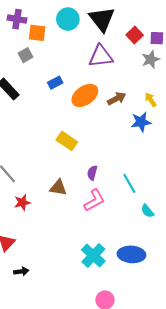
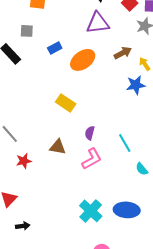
gray square: (25, 55) -> (27, 31), moved, turned 32
brown arrow: (117, 99) -> (123, 53), moved

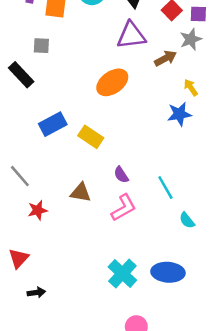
blue rectangle: (55, 48) -> (53, 124), moved, size x1.5
brown arrow: (123, 53) -> (165, 58), moved
purple semicircle: (90, 133) -> (121, 175), turned -48

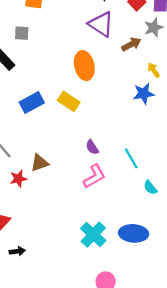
purple triangle: (131, 36) -> (101, 24), turned 40
orange ellipse: (112, 82) -> (84, 66), turned -68
yellow rectangle: (91, 137) -> (69, 101), moved
brown triangle: (81, 193) -> (40, 163), moved, turned -30

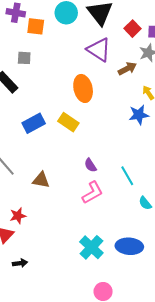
brown triangle: (40, 163) -> (41, 180), turned 30
red star: (18, 179) -> (18, 216), moved

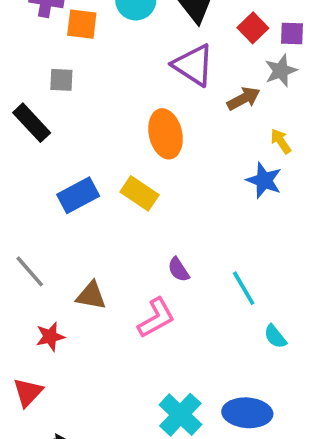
blue star: (139, 115) -> (264, 180), turned 30
pink L-shape: (93, 193) -> (156, 318), moved
red star: (18, 216) -> (50, 337), moved

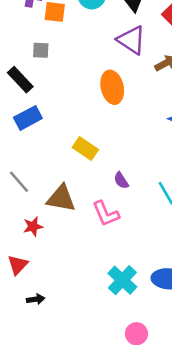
yellow rectangle: (139, 193) -> (85, 149), moved
blue rectangle: (78, 195) -> (28, 118), moved
brown triangle: (91, 296) -> (61, 198), size x1.4
pink L-shape: (156, 318) -> (106, 214), turned 96

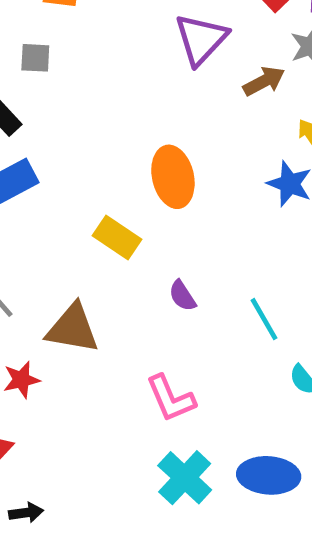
purple triangle: (131, 40) -> (201, 39), turned 40
orange ellipse: (112, 87) -> (173, 177), moved
pink L-shape: (106, 214) -> (171, 398), moved

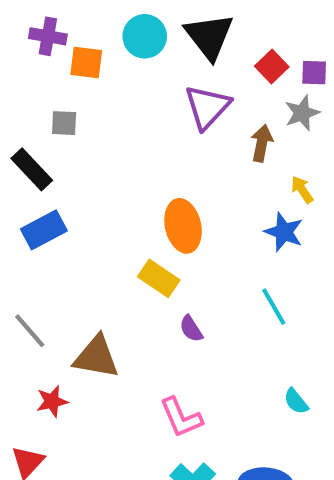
brown arrow: (264, 81) -> (262, 143), turned -51
yellow rectangle: (117, 237) -> (159, 278), moved
cyan line: (264, 319) -> (274, 307), moved

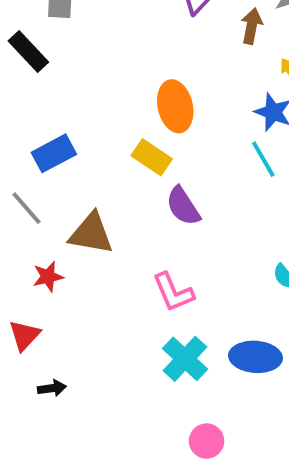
blue rectangle: (44, 230) -> (54, 153), moved
cyan line: (274, 307) -> (263, 159), moved
purple semicircle: (191, 329) -> (183, 206), size x1.5

